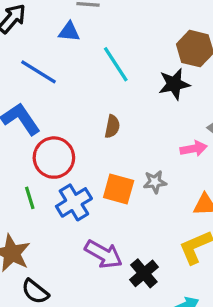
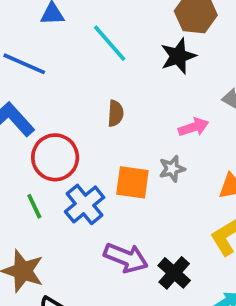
pink arrow: (194, 149) -> (194, 127), moved

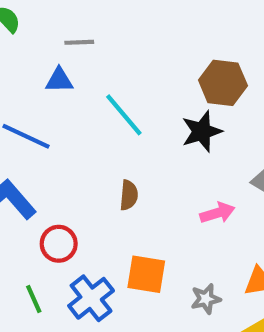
red circle: (55, 157) -> (59, 244), size x0.7
gray star: (172, 169) -> (206, 299), moved

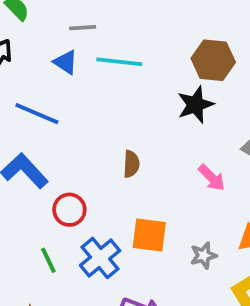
blue triangle: (59, 80) -> (66, 62), turned 36
cyan line: (124, 115) -> (119, 62), moved, turned -42
pink arrow: (217, 213) -> (212, 178), turned 64

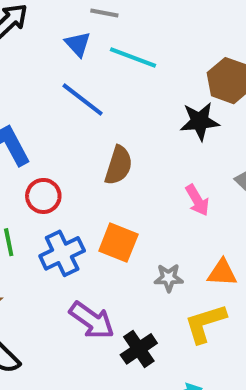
blue line: (37, 114) -> (83, 100), moved
brown semicircle: (131, 164) -> (119, 165), size x1.4

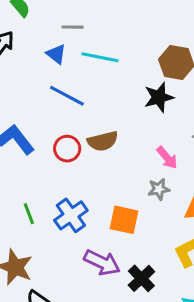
brown semicircle: (119, 165) -> (103, 141), turned 68
red circle: (43, 196) -> (67, 149), moved
orange square: (118, 243) -> (124, 220), moved
gray star: (169, 278) -> (159, 189), moved

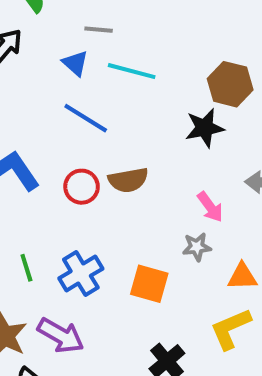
purple arrow: (102, 263) -> (61, 336), moved

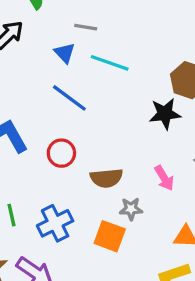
brown semicircle: (128, 180) -> (106, 178), moved
gray star: (197, 247) -> (131, 209), moved

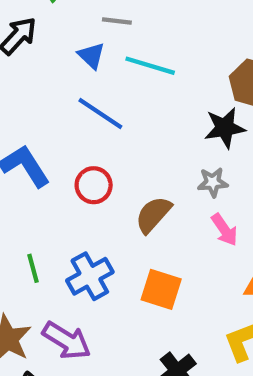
brown semicircle: (106, 178) -> (153, 215), turned 140
pink arrow: (164, 178) -> (224, 230), moved
gray star: (131, 209) -> (213, 182), moved

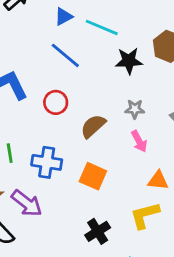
blue triangle: (91, 56) -> (64, 16), turned 42
black star: (225, 128) -> (129, 61), moved
blue cross: (90, 276) -> (47, 162), turned 32

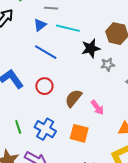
gray star: (135, 109) -> (108, 65), moved
pink arrow: (139, 141) -> (97, 107), moved
blue cross: (47, 162) -> (45, 129), turned 30

